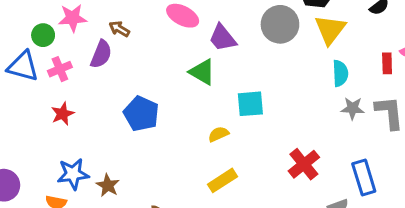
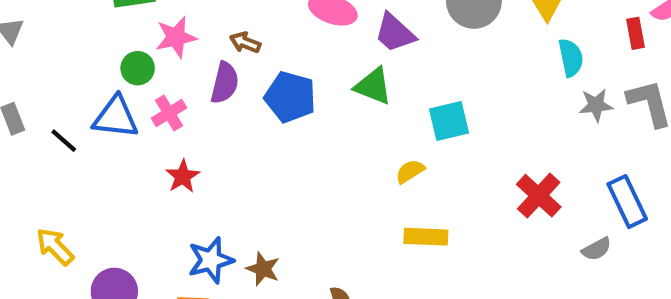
blue pentagon: (141, 114) -> (290, 97), moved
yellow rectangle: (222, 180) -> (426, 237), turned 44

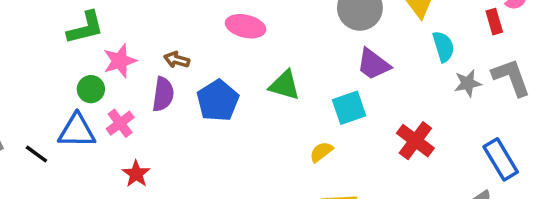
purple trapezoid: (395, 33) -> (373, 64), moved
blue pentagon: (290, 97) -> (218, 101), turned 30
red cross: (539, 196) -> (415, 141), moved

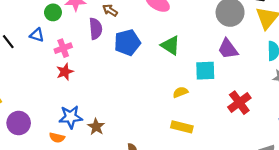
purple semicircle: (163, 94) -> (96, 29), turned -30
pink cross: (120, 123) -> (63, 48), moved
blue triangle: (77, 131) -> (37, 35), size x0.6

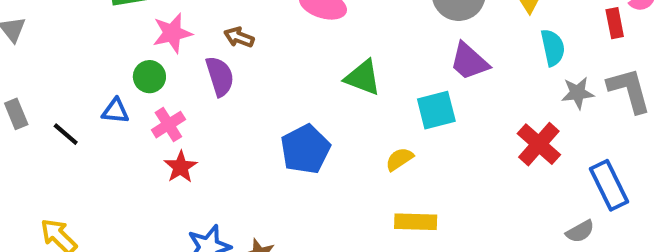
green circle: (53, 12) -> (149, 77), moved
blue pentagon: (127, 42) -> (305, 149), moved
red cross: (239, 103) -> (539, 144), moved

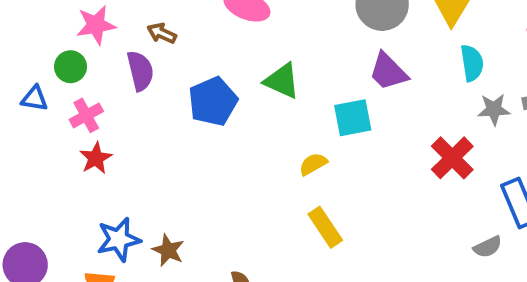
blue pentagon: (305, 149) -> (213, 101), moved
yellow rectangle: (416, 222) -> (325, 227), turned 51

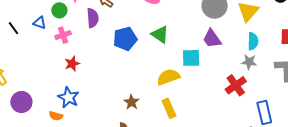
gray star: (494, 109) -> (249, 62), moved
red star: (96, 158) -> (72, 64), moved
yellow semicircle: (313, 164) -> (168, 77), size x1.6
blue star: (119, 239) -> (69, 97), turned 30
brown star: (168, 250) -> (131, 102), moved

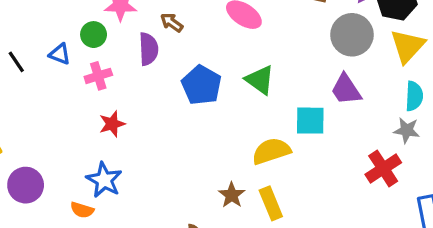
blue pentagon: (125, 39) -> (201, 85), turned -30
brown star: (131, 102) -> (232, 195), moved

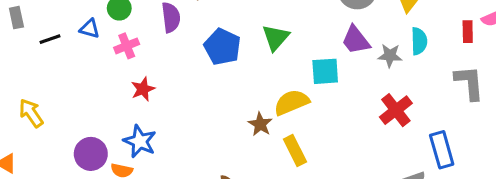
black line: (16, 62) -> (50, 39), turned -70
green triangle: (260, 80) -> (276, 38), turned 40
gray star: (407, 130) -> (390, 56), moved
purple circle: (26, 185) -> (91, 154), moved
brown star: (232, 195) -> (260, 124), moved

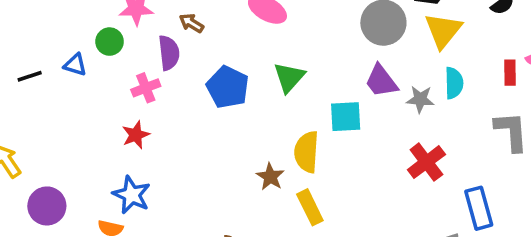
pink cross: (127, 46) -> (146, 88), moved
yellow semicircle: (292, 102) -> (307, 152), turned -64
purple circle: (91, 154) -> (47, 206), moved

